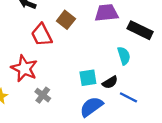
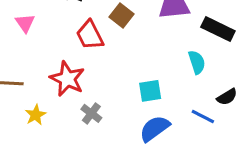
black semicircle: (110, 82) -> (227, 97), moved

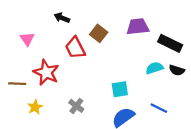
cyan semicircle: (197, 62) -> (154, 68), turned -90
red star: (67, 79) -> (46, 72), moved
black semicircle: (227, 97) -> (177, 70), moved, turned 48

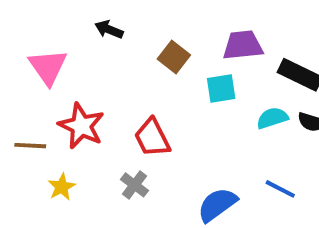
pink triangle: (27, 39) -> (48, 67), size x1.5
red trapezoid: (75, 48) -> (152, 138), moved
cyan square: (120, 89) -> (221, 89), moved

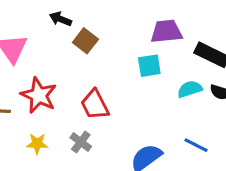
brown square: (174, 57) -> (85, 41), moved
yellow star: (62, 187) -> (37, 144), moved, turned 30

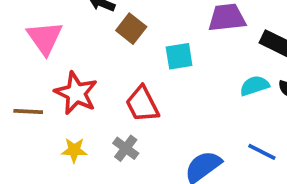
cyan square: (149, 66) -> (179, 56), moved

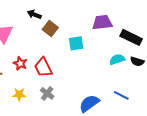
red star: (76, 93) -> (20, 63), size x0.6
red trapezoid: (142, 104) -> (43, 67), moved

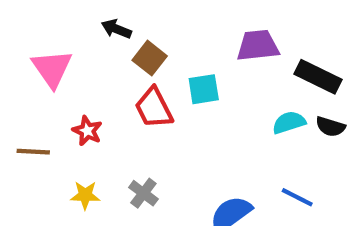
red trapezoid: (43, 67) -> (154, 108), moved

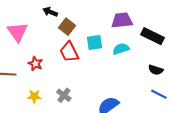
cyan semicircle: (289, 122) -> (121, 49), moved
black semicircle: (330, 127) -> (156, 70), moved
blue line: (297, 197) -> (159, 94), moved

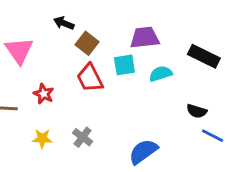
purple trapezoid: (122, 20) -> (145, 38), moved
black semicircle: (156, 70) -> (197, 111), moved

